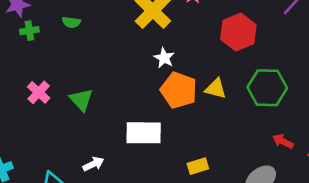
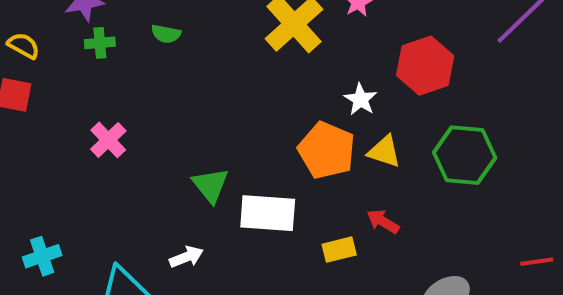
white star: (164, 58) -> (361, 99), moved
green triangle: (81, 100) -> (210, 185), moved
red arrow: (283, 141) -> (383, 222), moved
yellow rectangle: (198, 166) -> (339, 250), moved

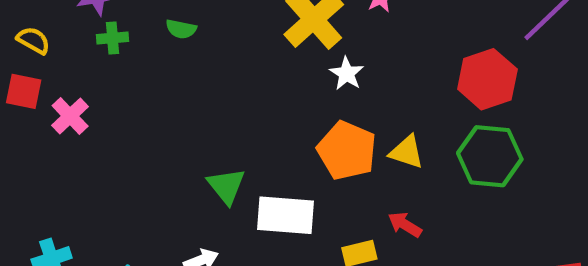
red hexagon: (425, 66) -> (487, 79), moved
white star: (361, 99) -> (347, 74), moved
pink cross: (108, 140) -> (70, 116), moved

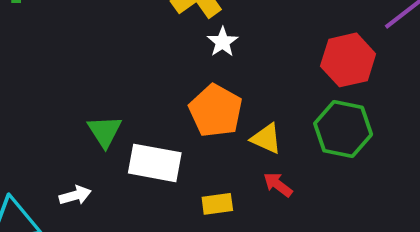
yellow triangle: (407, 152) -> (266, 139), moved
red arrow: (405, 225) -> (278, 185), moved

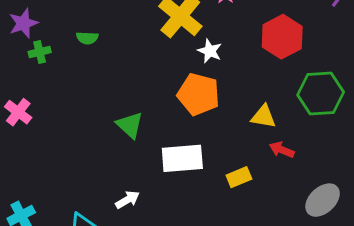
red hexagon: (348, 60) -> (282, 37), moved
orange pentagon: (216, 111) -> (198, 94), moved
green triangle: (105, 131) -> (130, 125), moved

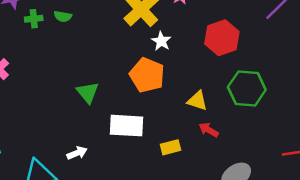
green cross: (40, 52) -> (34, 19), moved

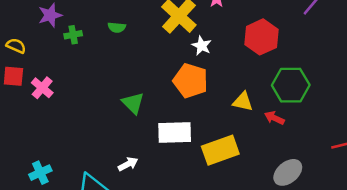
green semicircle: (63, 16) -> (117, 27), moved
red arrow: (209, 130) -> (274, 118), moved
yellow rectangle: (171, 147) -> (220, 150), size x1.8

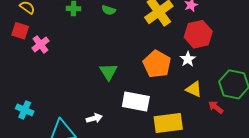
red hexagon: (261, 37) -> (198, 34), moved
white star: (202, 46) -> (188, 59), moved
cyan cross: (40, 173) -> (25, 110), turned 36

